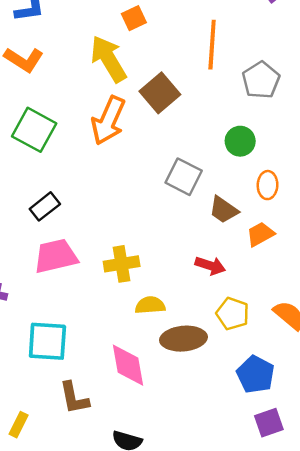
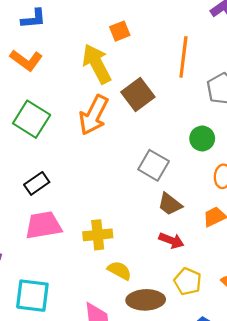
brown trapezoid: (224, 210) -> (170, 204), moved
yellow semicircle: (150, 305) -> (119, 271), turned 30

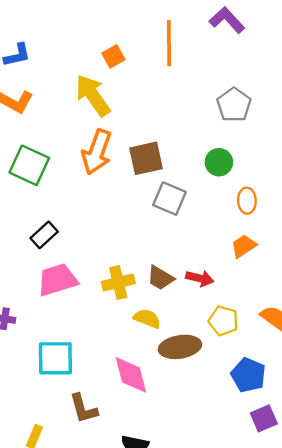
orange line: (183, 57) -> (169, 43), moved
brown square: (138, 95) -> (146, 158), moved, turned 32
brown trapezoid: (170, 204) -> (160, 278), moved

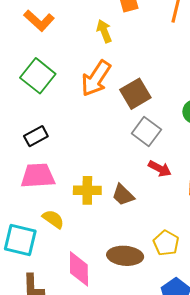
yellow arrow: (93, 95) -> (104, 31), size x0.6
brown square: (146, 158) -> (135, 94), turned -32
red arrow: (200, 278) -> (160, 169), moved
yellow semicircle: (147, 318) -> (53, 219), moved

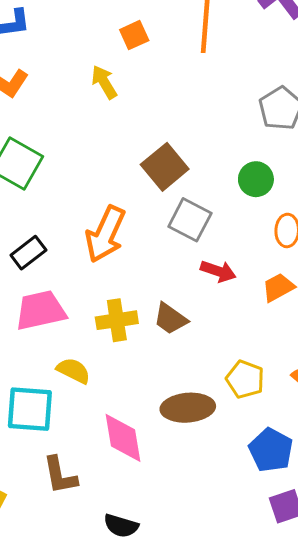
orange arrow: (96, 78) -> (105, 234), moved

